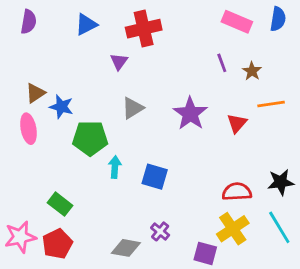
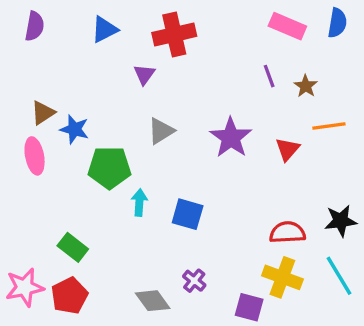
yellow cross: (233, 229) -> (282, 277), turned -36
gray diamond: (126, 248) -> (153, 301), turned 44

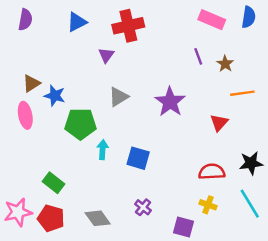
red triangle: (287, 149) -> (219, 123), moved
yellow cross: (282, 277) -> (208, 205), size x0.6
red pentagon: (69, 296) -> (51, 218), turned -30
gray diamond: (153, 301) -> (98, 218), moved

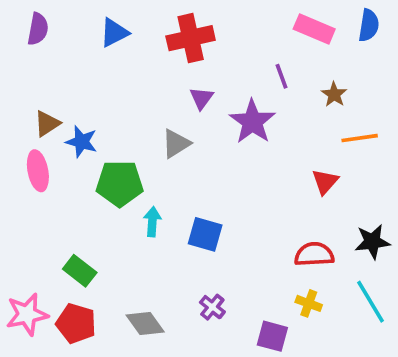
purple triangle: (106, 55) -> (201, 98), moved
purple line: (198, 56) -> (281, 76), moved
purple star: (170, 102) -> (252, 122), moved

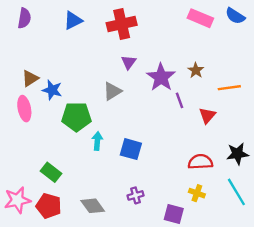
blue semicircle: (369, 25) -> (235, 16), turned 114
purple line: (281, 76) -> (180, 100), moved
brown star: (334, 94) -> (196, 70), moved
purple cross: (212, 307) -> (136, 195), turned 35

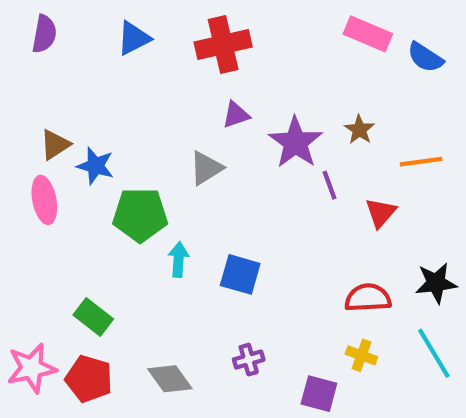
blue semicircle: (235, 16) -> (425, 57), moved
purple triangle: (129, 62) -> (236, 115), turned 35

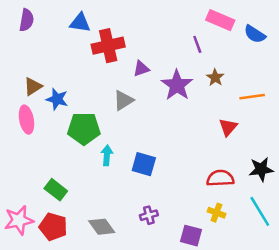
blue triangle: (134, 38) -> (80, 23), turned 35
red cross: (223, 45) -> (108, 46), moved
purple line: (330, 185) -> (197, 44), moved

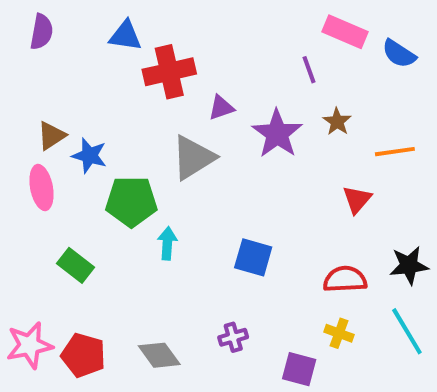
gray triangle: (123, 100) -> (193, 158), size x1.4
blue square: (144, 164) -> (253, 257), moved
green rectangle: (56, 190) -> (75, 265), moved

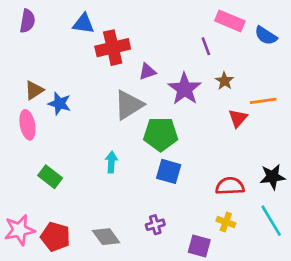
red triangle: (357, 199) -> (238, 118), moved
green pentagon: (131, 201) -> (161, 134), moved

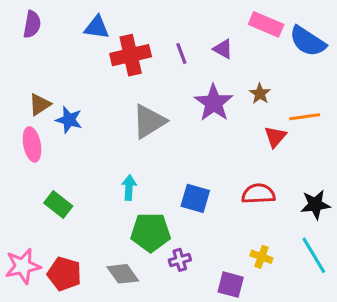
blue semicircle: (266, 36) -> (308, 41), size x1.4
purple line: (206, 46) -> (181, 54), moved
purple triangle: (147, 72) -> (223, 49), moved, turned 48
green pentagon: (161, 134) -> (151, 232), moved
red semicircle: (230, 186) -> (258, 194), moved

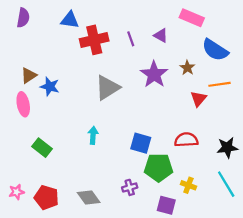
blue semicircle: (308, 41) -> (215, 50), moved
green pentagon: (151, 232) -> (159, 168), moved
pink star: (23, 266) -> (17, 192), size x0.6

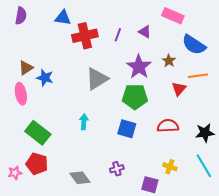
purple line: (131, 39) -> (118, 35), turned 40
green rectangle: (42, 148) -> (38, 133), size x1.4
green pentagon: (159, 168) -> (135, 97), moved
red pentagon: (46, 197) -> (37, 164), moved

